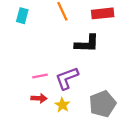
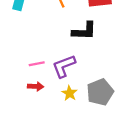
yellow star: (62, 105) -> (70, 93), moved

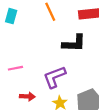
pink line: (37, 64) -> (15, 68), moved

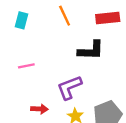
pink line: (15, 68) -> (26, 66), moved

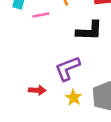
pink line: (26, 66) -> (41, 15), moved

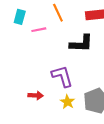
purple L-shape: (68, 68) -> (62, 76), turned 95

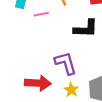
red arrow: (36, 95) -> (38, 83), size x1.6

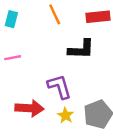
pink line: (41, 14) -> (13, 58), moved

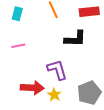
yellow star: (66, 115) -> (54, 95), moved

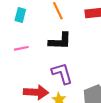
black L-shape: (75, 39) -> (60, 41), moved

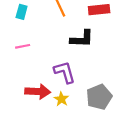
black L-shape: (60, 41) -> (82, 39), moved

